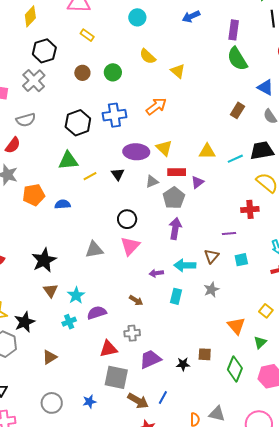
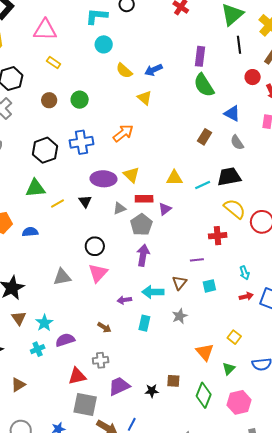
blue arrow: (191, 16) -> (154, 70), moved
yellow semicircle: (148, 56) -> (124, 71), moved

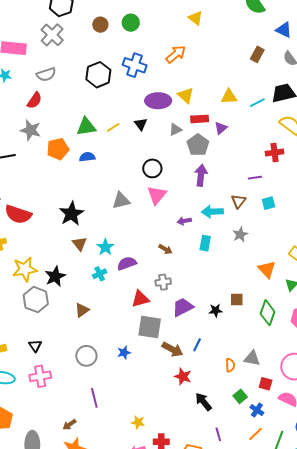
blue cross: (81, 142) -> (135, 65), turned 30
green triangle: (35, 188) -> (86, 127), moved

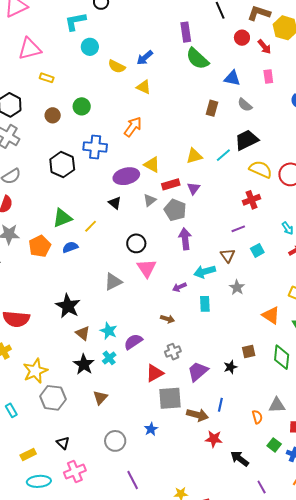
yellow line: (113, 127) -> (91, 226), moved
black star: (55, 276) -> (84, 364), moved

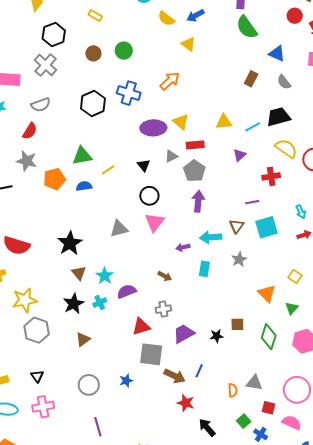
purple triangle: (193, 188) -> (240, 155), moved
black triangle: (115, 203) -> (144, 165), moved
cyan square: (257, 250) -> (266, 227), size x1.6

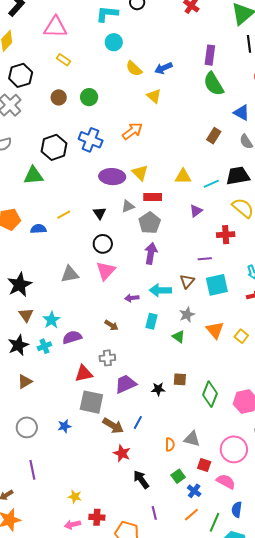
green triangle: (82, 156) -> (33, 175), moved
orange triangle: (267, 293) -> (215, 330), moved
green triangle: (292, 308) -> (178, 337), moved, turned -40

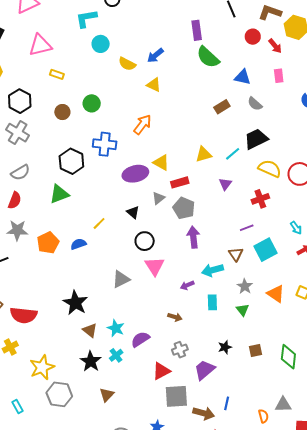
brown rectangle: (214, 136) -> (222, 107), turned 42
green triangle: (178, 337) -> (242, 310), turned 32
black star: (158, 389) -> (225, 347), moved

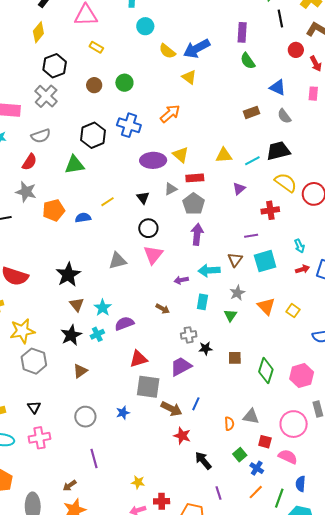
blue arrow: (155, 55) -> (197, 49), size x1.5
green semicircle: (208, 57) -> (248, 61), size x0.7
gray cross: (180, 350) -> (189, 335), moved

